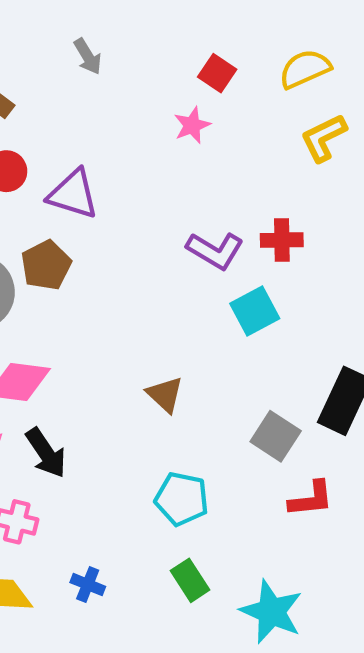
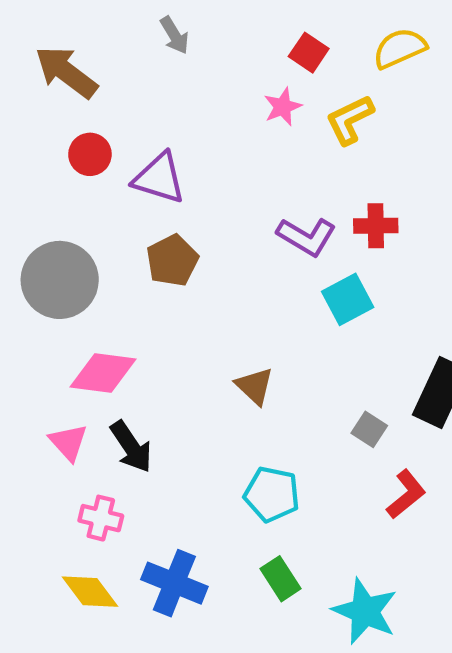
yellow L-shape: (324, 138) -> (350, 120), moved
brown pentagon: (46, 265) -> (172, 260), moved
gray square: (276, 436) -> (369, 429), size x0.7
red L-shape: (311, 499) -> (406, 494), turned -33
blue cross: (88, 584) -> (174, 583), size x1.8

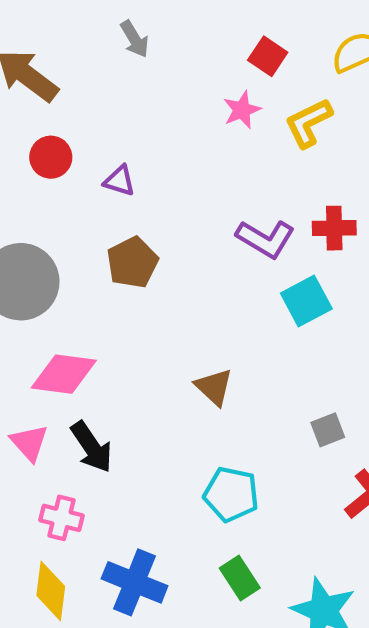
purple triangle: (159, 178) -> (120, 181), size x0.6
gray square: (369, 429) -> (328, 430), turned 36
yellow diamond: (90, 592) -> (51, 591), turned 44

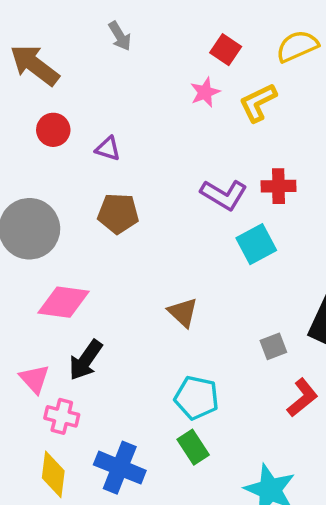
brown pentagon: (132, 262) -> (118, 213), turned 30
pink triangle: (29, 443) -> (34, 379), moved
black arrow: (92, 447) -> (86, 360), turned 69
green rectangle: (240, 578) -> (193, 447), moved

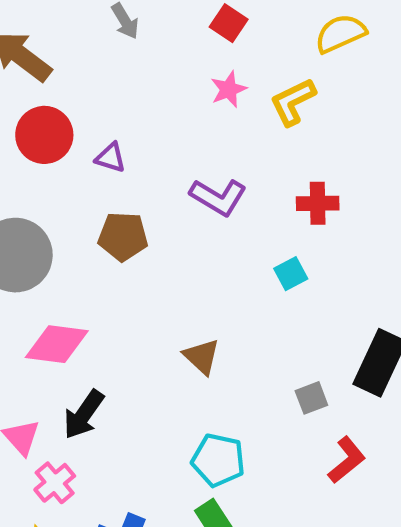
red square: (226, 50) -> (229, 23), moved
red circle: (53, 130) -> (44, 135), size x1.4
purple L-shape: (224, 195) -> (218, 197), moved
cyan square: (256, 244) -> (291, 274), size x0.7
pink cross: (62, 416) -> (55, 483), turned 36

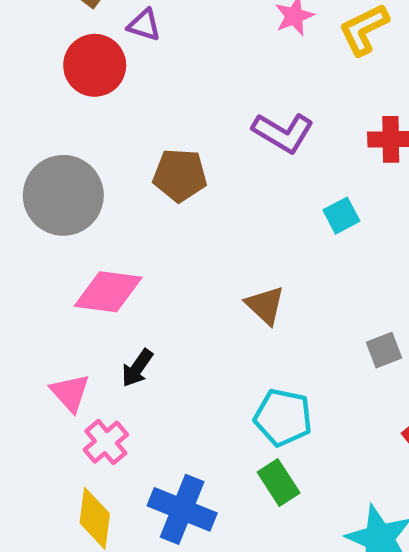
purple triangle: (111, 158) -> (144, 25), moved
cyan square: (291, 274) -> (341, 216), moved
black arrow: (84, 414) -> (137, 368), size x0.7

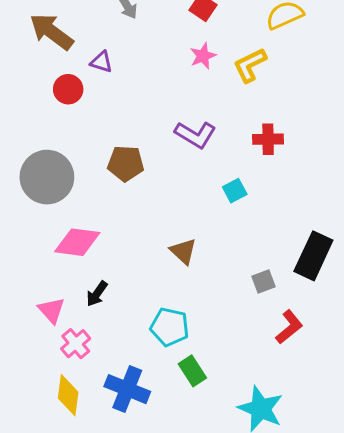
red circle: (95, 65) -> (68, 89), size x0.7
cyan pentagon: (283, 417) -> (170, 327), moved

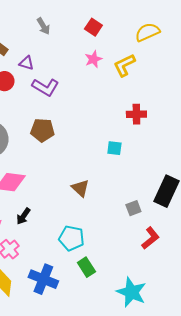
purple L-shape: (195, 135) -> (45, 87), moved
cyan square: (235, 191) -> (114, 148), turned 35

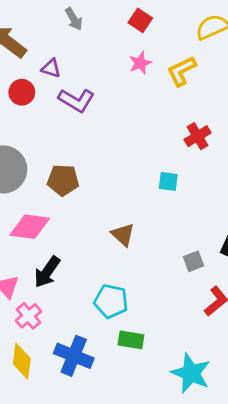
red cross: (136, 114) -> (198, 136), turned -30
brown pentagon: (42, 130) -> (63, 180), moved
black arrow: (23, 216) -> (47, 272), size x1.4
green rectangle: (86, 267) -> (131, 340), turned -48

